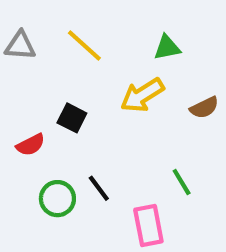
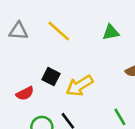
yellow arrow: (142, 95) -> (80, 86), moved

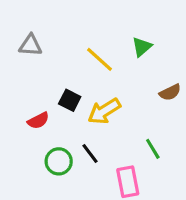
yellow line: (59, 31) -> (99, 59), moved
green triangle: (111, 32) -> (142, 47), turned -30

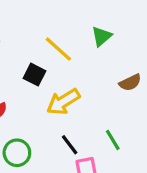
black square: (70, 100) -> (34, 75), moved
black line: (90, 154) -> (70, 145), moved

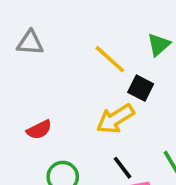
black square: (34, 75) -> (141, 88), moved

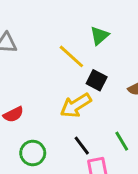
green triangle: (159, 45) -> (100, 36), moved

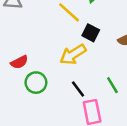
green circle: (33, 153) -> (36, 83), moved

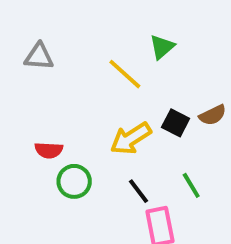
black square: (91, 33) -> (176, 123), moved
red semicircle: (19, 62) -> (49, 150), turned 30

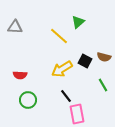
brown semicircle: (213, 115) -> (104, 57), turned 40
green circle: (74, 181) -> (28, 100), moved
green line: (191, 185) -> (103, 85), moved

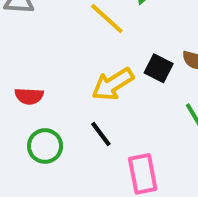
black line: (66, 96) -> (101, 134), moved

